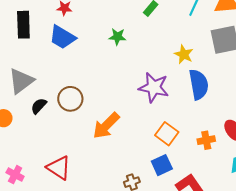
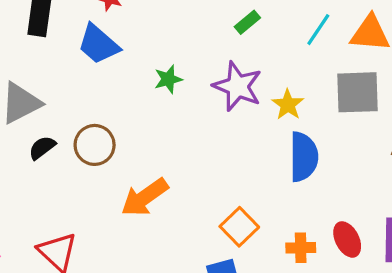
green star: (117, 37) -> (168, 79), moved, turned -30
purple star: (154, 87) -> (238, 86), moved

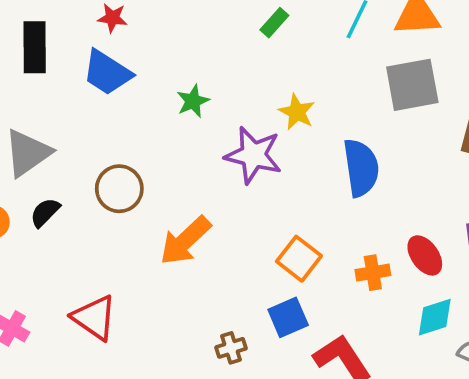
purple star: (238, 86) -> (253, 155), moved
yellow star: (288, 105) -> (297, 112), moved
black semicircle: (42, 148) -> (45, 212), moved

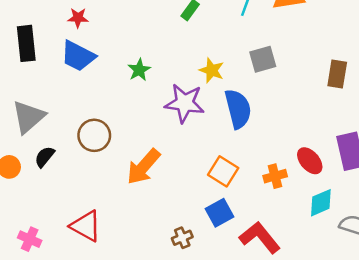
gray square: (412, 85) -> (263, 59), moved, size x0.7
blue semicircle: (361, 168) -> (238, 109), moved

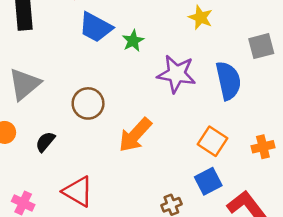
blue trapezoid: (78, 56) -> (96, 27), moved
gray square: (263, 59) -> (261, 46), moved
yellow star: (212, 70) -> (201, 17), moved
black semicircle: (45, 157) -> (45, 142), moved

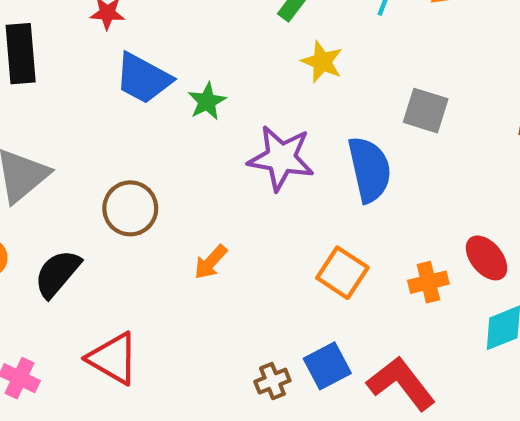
gray square: (261, 46) -> (426, 111), turned 32
orange arrow: (135, 135) -> (211, 262), size x0.6
black semicircle: (45, 142) -> (57, 274), size x1.4
blue square: (208, 181) -> (327, 366), moved

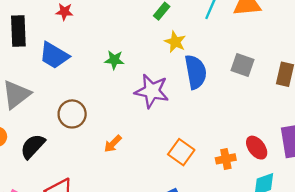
blue trapezoid: (143, 78) -> (54, 55), moved
green star: (207, 101) -> (114, 60), turned 30
gray square: (426, 111) -> (242, 65), moved
blue semicircle: (369, 169) -> (196, 72), moved

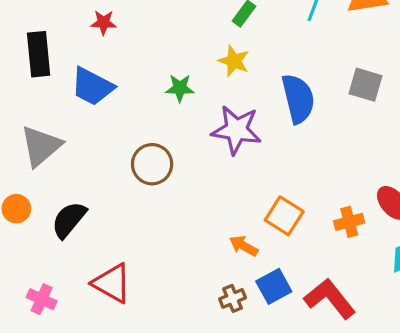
yellow star: (175, 42) -> (234, 61), moved
brown circle: (72, 114) -> (152, 164), moved
orange arrow: (113, 144) -> (244, 246), moved, turned 78

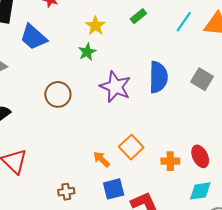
yellow star: (234, 61) -> (95, 26), moved
green star: (180, 88) -> (87, 52), turned 30
brown cross: (233, 298) -> (66, 192), moved

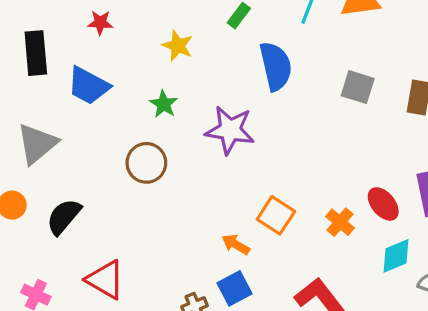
green star: (87, 52) -> (164, 104), moved
blue semicircle: (158, 77) -> (276, 66), moved
orange cross: (170, 161) -> (340, 222), turned -36
blue square: (114, 189) -> (235, 288), moved

